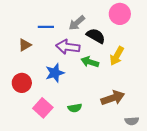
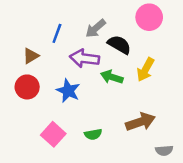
blue line: (46, 27) -> (57, 33), turned -70
blue star: (55, 73) -> (68, 91), turned -30
red circle: (22, 83) -> (27, 87), moved

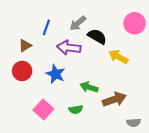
pink circle: (149, 17) -> (135, 23), moved
yellow arrow: (145, 70) -> (118, 57), turned 90
green arrow: (112, 77) -> (89, 87), moved

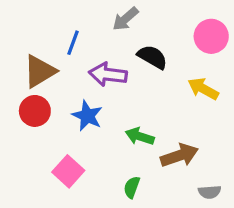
gray arrow: (78, 23) -> (125, 19), moved
brown triangle: (25, 46) -> (40, 71), size x1.6
yellow arrow: (118, 57) -> (203, 89), moved
green semicircle: (76, 109) -> (132, 187), moved, turned 120

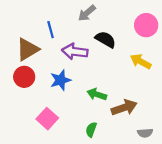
blue line: (73, 43) -> (51, 30), turned -35
blue star: (87, 116) -> (60, 80), turned 30

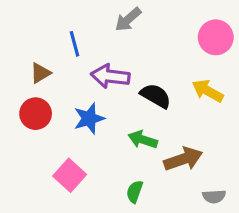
black semicircle: (105, 39) -> (156, 96), moved
brown triangle: (27, 49) -> (40, 73), size x0.6

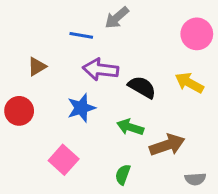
blue line: (75, 44) -> (81, 35), moved, turned -65
red circle: (36, 114) -> (19, 111), moved

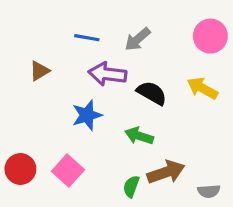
gray arrow: (117, 18) -> (138, 39), moved
red circle: (19, 111) -> (20, 169), moved
brown arrow: (167, 145) -> (166, 172), moved

